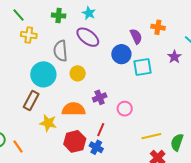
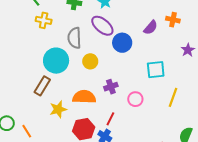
purple semicircle: (136, 36) -> (151, 28), turned 63
blue circle: (121, 54) -> (122, 43), moved
cyan square: (142, 67) -> (156, 70), moved
yellow star: (48, 123) -> (58, 109), turned -30
yellow line: (151, 136) -> (173, 97), moved, turned -60

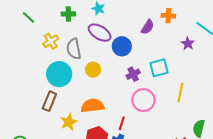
yellow cross: (44, 20) -> (51, 41), moved, turned -35
purple cross: (111, 87) -> (133, 74), moved
pink circle: (135, 99) -> (143, 100), size x1.5

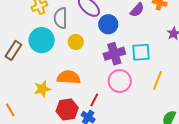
purple cross: (133, 74) -> (114, 54), size x1.5
brown rectangle: (49, 101) -> (13, 50), moved

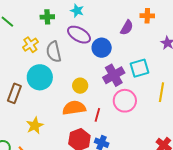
yellow circle: (76, 42) -> (80, 86), moved
yellow star: (42, 89) -> (35, 126), moved
red line: (94, 100) -> (97, 115), moved

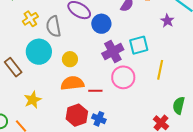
yellow circle: (80, 86) -> (70, 59), moved
brown rectangle: (14, 93) -> (13, 67), turned -60
red line: (97, 115) -> (95, 91), turned 72

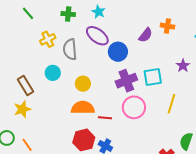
purple star: (167, 21) -> (183, 66), moved
cyan circle: (39, 52) -> (53, 73), size x0.6
yellow star: (33, 100) -> (22, 109), moved

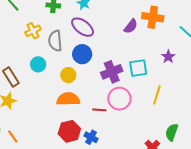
orange cross: (167, 26) -> (153, 17), size x1.5
blue circle: (118, 52) -> (82, 54), moved
red line: (105, 118) -> (99, 110), moved

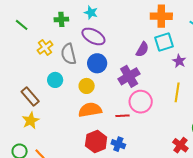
purple semicircle: (131, 26) -> (142, 49), moved
purple star: (168, 57) -> (179, 61), moved
cyan square: (138, 68) -> (164, 42), moved

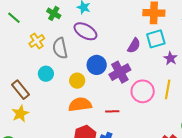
green cross: (61, 19) -> (54, 13), turned 32
blue circle: (97, 63) -> (97, 65), moved
pink circle: (141, 102) -> (143, 91), moved

